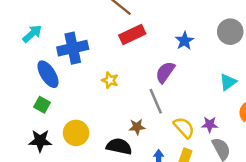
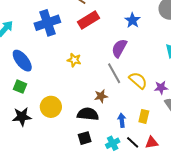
blue cross: (73, 48) -> (47, 23), moved
yellow semicircle: (184, 128) -> (138, 80), moved

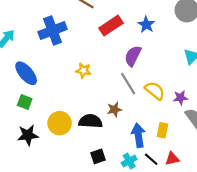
red rectangle: (88, 20) -> (111, 26), moved
black semicircle: (88, 114) -> (90, 121), moved
blue arrow: (122, 120) -> (138, 135), size x1.5

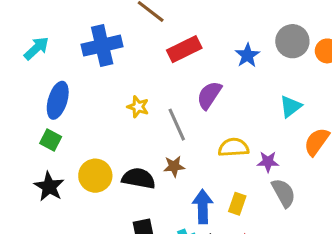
blue star: (146, 25) -> (247, 55), moved
blue ellipse: (26, 73) -> (58, 100), turned 50
gray line: (128, 84) -> (177, 125), moved
yellow semicircle: (155, 91) -> (234, 147), turned -50
black star: (28, 135) -> (49, 187), turned 30

